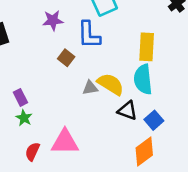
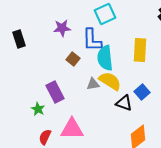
cyan semicircle: (143, 79) -> (105, 58), moved
purple rectangle: (20, 97) -> (55, 92), moved, size x1.5
blue square: (154, 120) -> (142, 92), moved

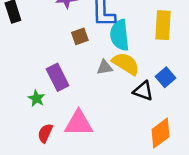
brown square: (73, 59) -> (80, 36), turned 32

